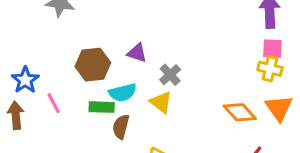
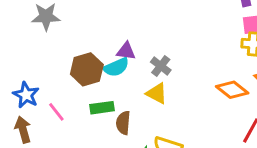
cyan semicircle: (123, 93) -> (116, 67), moved

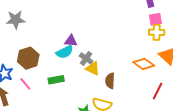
gray cross: (161, 66) -> (86, 58), moved
brown hexagon: (87, 69) -> (28, 58), moved
brown semicircle: (123, 123) -> (110, 81), moved

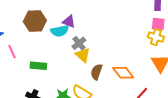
brown hexagon: (28, 58) -> (35, 21), moved
orange diamond: (144, 64) -> (123, 73), moved
green rectangle: (56, 80) -> (38, 66), moved

